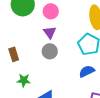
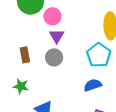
pink circle: (51, 11) -> (52, 16), moved
brown rectangle: (14, 54) -> (25, 55), moved

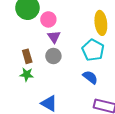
blue semicircle: (93, 85) -> (90, 77), turned 63
green star: (21, 86) -> (27, 74), moved

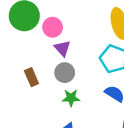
green star: (27, 74) -> (71, 98), moved

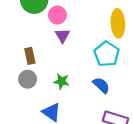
gray circle: (65, 73) -> (28, 79), moved

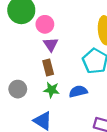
brown rectangle: (30, 56) -> (48, 68), moved
blue semicircle: (101, 85) -> (78, 91), moved, turned -54

